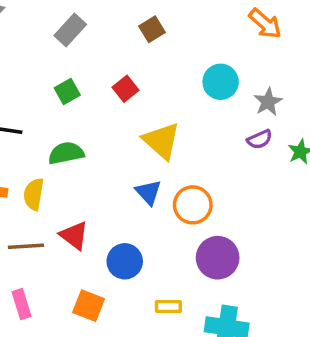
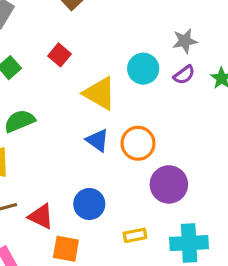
cyan circle: (221, 82) -> (143, 69), moved
gray star: (268, 102) -> (185, 41), turned 30
red triangle: (74, 236) -> (41, 216), moved

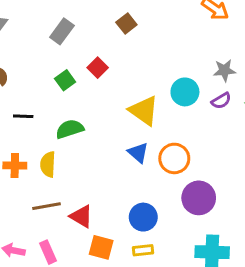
red square: (59, 55) -> (98, 68), moved
blue circle: (89, 204) -> (143, 217), moved
yellow rectangle: (135, 235) -> (143, 250), moved

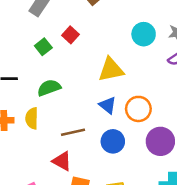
cyan circle: (185, 92) -> (144, 34), moved
yellow triangle: (144, 111) -> (111, 70), turned -44
brown line: (46, 206) -> (73, 132), moved
blue circle: (143, 217) -> (113, 141), moved

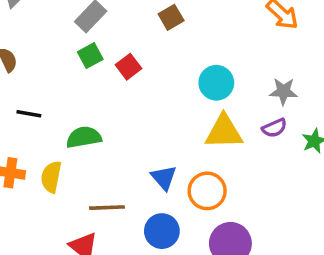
cyan circle: (144, 34) -> (216, 83), moved
green square: (43, 47) -> (90, 56), moved
yellow triangle: (111, 70) -> (224, 132), moved

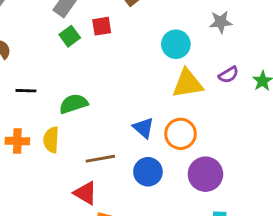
red square: (129, 67) -> (102, 26), moved, turned 36
gray star: (283, 91) -> (221, 22), moved

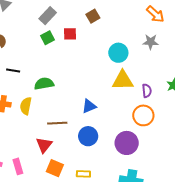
purple semicircle: (228, 75) -> (147, 91), moved, turned -72
blue triangle: (143, 128) -> (89, 106), turned 49
orange circle: (180, 134) -> (143, 115), moved
red triangle: (85, 193) -> (44, 145), turned 30

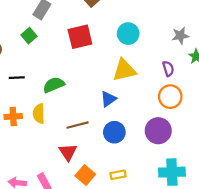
red square: (70, 34) -> (80, 37), moved, size x1.6
green square: (48, 38) -> (29, 36), moved
gray star: (151, 42) -> (180, 36), moved
yellow triangle: (123, 80) -> (124, 70), moved
orange square: (55, 168) -> (85, 175), turned 30

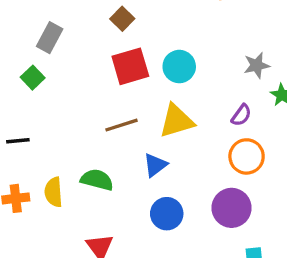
red square: (80, 37) -> (130, 66), moved
purple semicircle: (168, 69) -> (241, 115), turned 56
green semicircle: (54, 85) -> (97, 180), moved, turned 40
brown line: (77, 125) -> (122, 125), moved

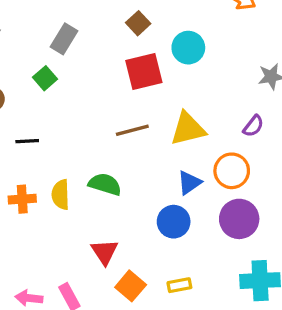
cyan circle: (179, 67) -> (188, 48), moved
orange circle: (247, 156) -> (232, 171), moved
blue triangle: (155, 165) -> (189, 183), moved

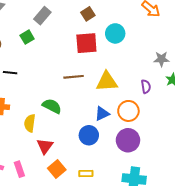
purple semicircle: (253, 126) -> (146, 87), turned -56
yellow semicircle: (61, 195) -> (30, 123), moved

